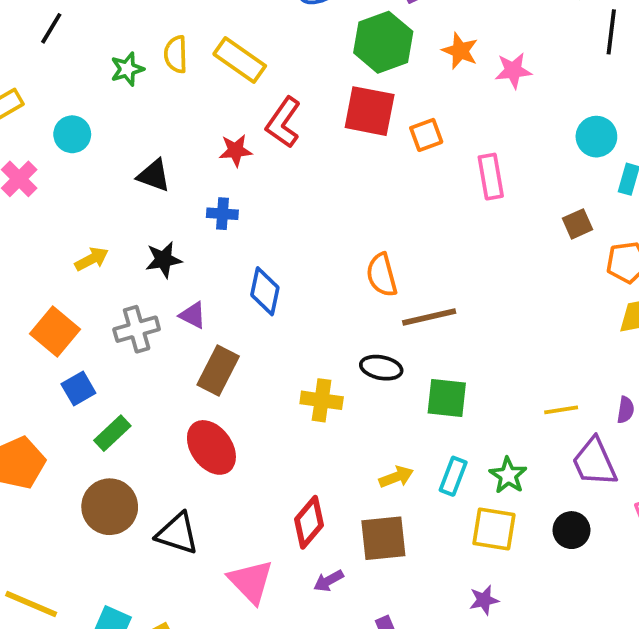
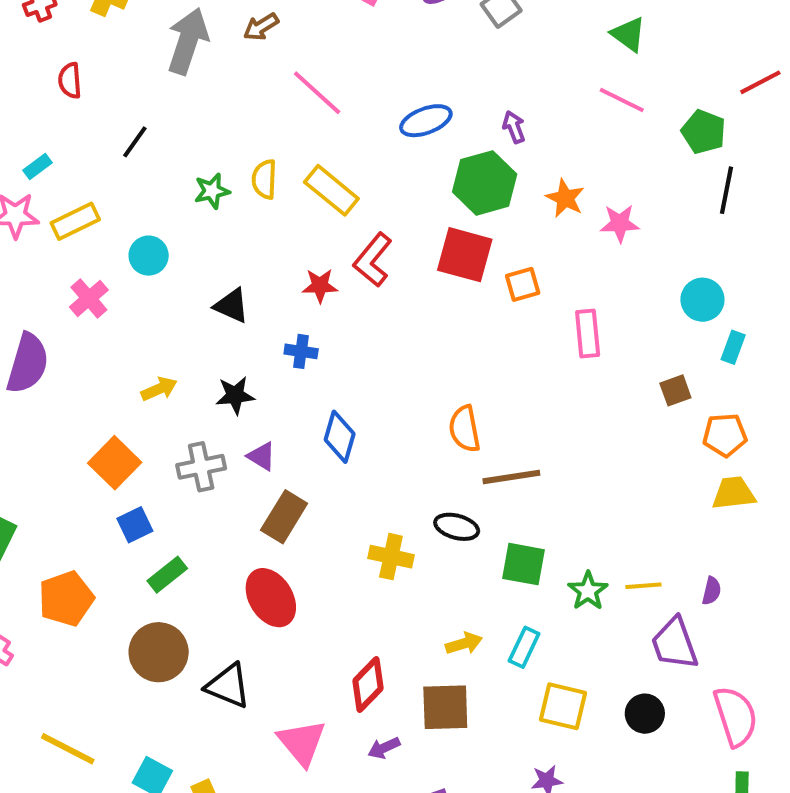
green star: (508, 475) -> (588, 591), moved

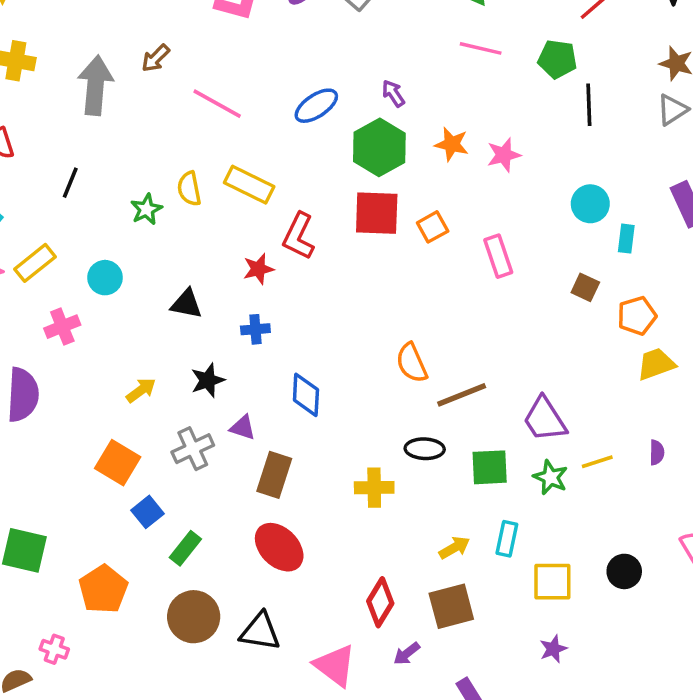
pink cross: (89, 298) -> (62, 327), turned 32
brown square: (675, 390) -> (585, 287), turned -32
purple trapezoid: (675, 644) -> (545, 419), moved

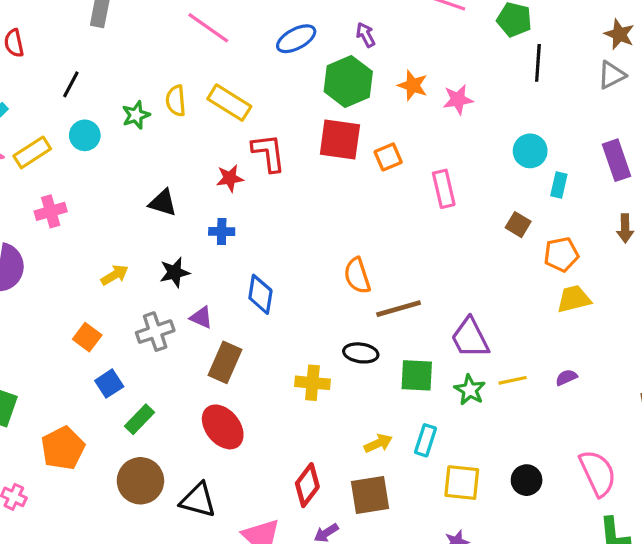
red L-shape: (299, 236) -> (269, 153), turned 141
cyan circle: (105, 278) -> (85, 135), moved
purple semicircle: (657, 452) -> (566, 377), turned -120
orange square: (118, 463) -> (87, 337), size x0.7

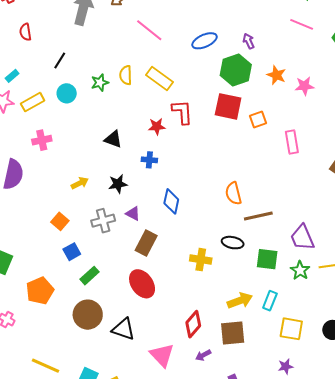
yellow arrow: (378, 443) -> (240, 301), size x1.4

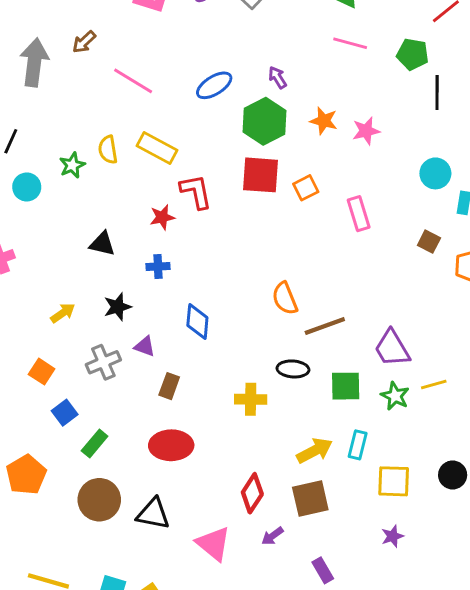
brown rectangle: (146, 243) -> (169, 386), size x0.7
red ellipse: (142, 284) -> (171, 445), turned -48

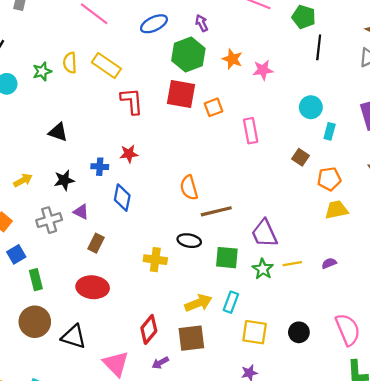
red star: (162, 217) -> (129, 154), moved
blue cross: (158, 266) -> (100, 167), moved
green rectangle: (95, 443) -> (36, 280), turned -60

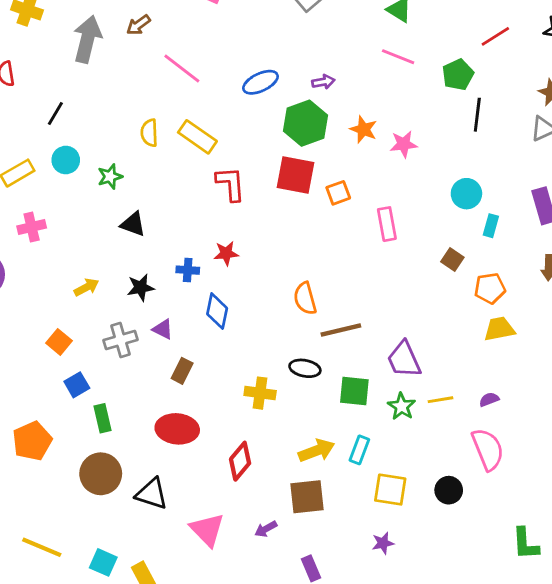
green pentagon: (304, 17) -> (458, 75), turned 30
purple arrow: (202, 23) -> (323, 82), turned 105
green star: (42, 71) -> (110, 177), moved
red diamond: (149, 329) -> (240, 461), moved
pink semicircle: (348, 330) -> (488, 449), moved

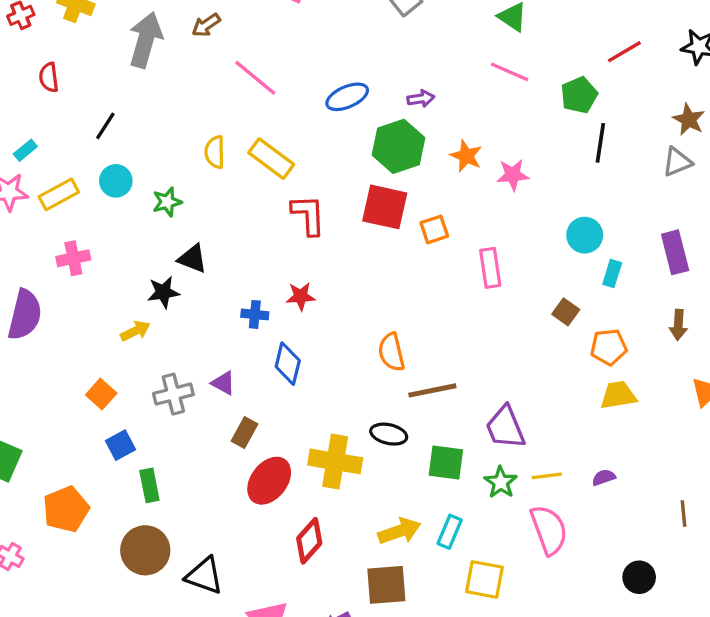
black star: (141, 287) -> (163, 292), moved
yellow cross: (260, 393) -> (335, 461), size x1.4
red ellipse: (177, 429) -> (269, 481), moved, turned -60
pink semicircle: (488, 449) -> (549, 530), moved
black circle: (449, 490) -> (639, 577), moved

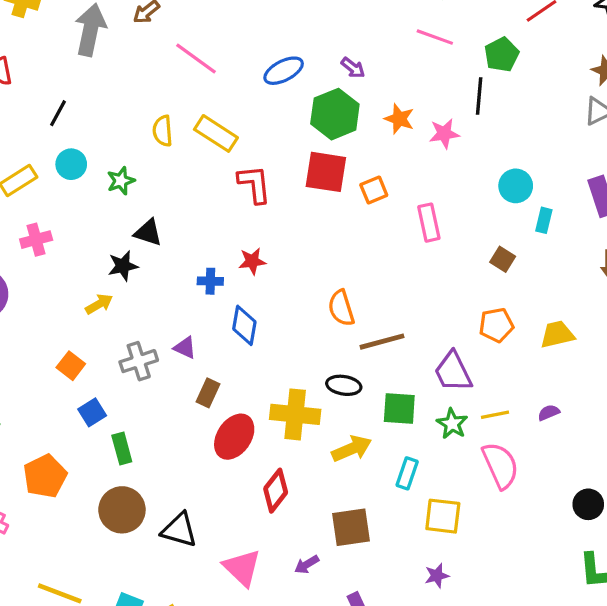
purple arrow: (421, 99) -> (353, 68), turned 50
black line: (600, 143) -> (479, 96), moved
orange pentagon: (609, 347) -> (496, 325), moved
yellow arrow: (399, 531) -> (352, 449), moved

